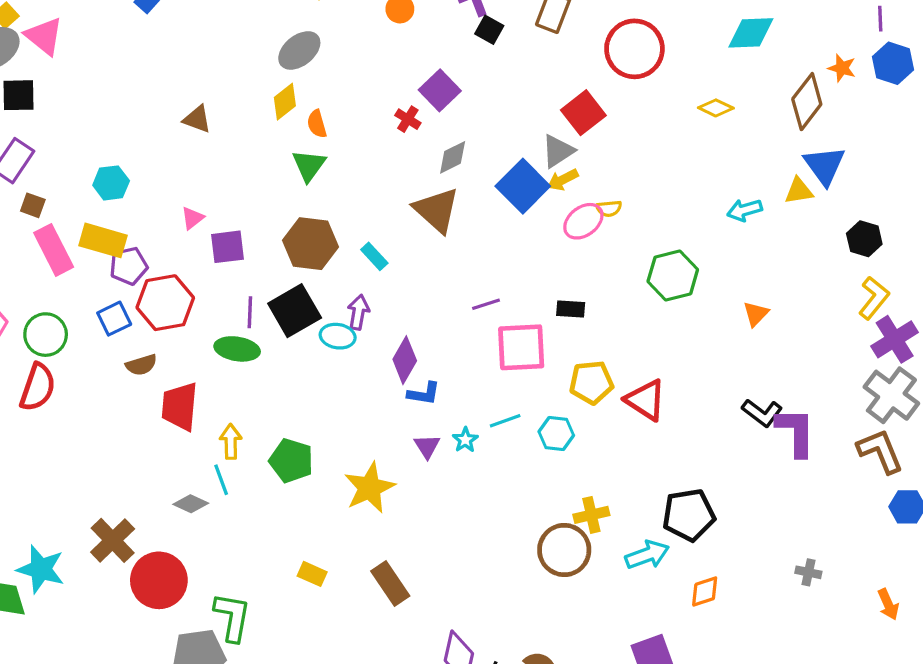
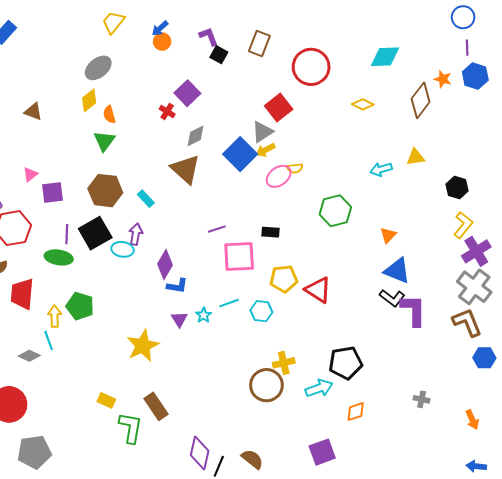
blue triangle: (824, 165) -> (397, 271), moved, turned -32
green pentagon: (291, 461) -> (80, 306), moved
green L-shape: (232, 617) -> (131, 428), moved

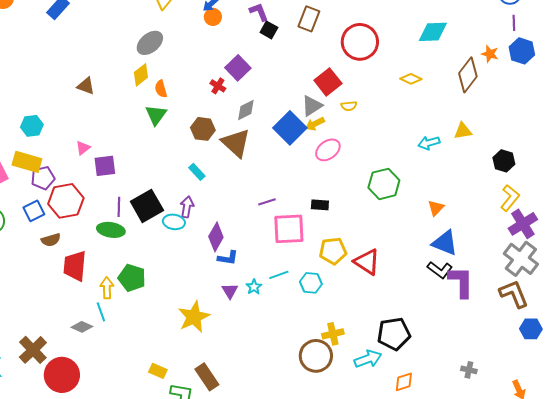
yellow semicircle: (295, 168) -> (349, 106), moved
brown hexagon: (105, 191) -> (203, 129), moved, size x0.7

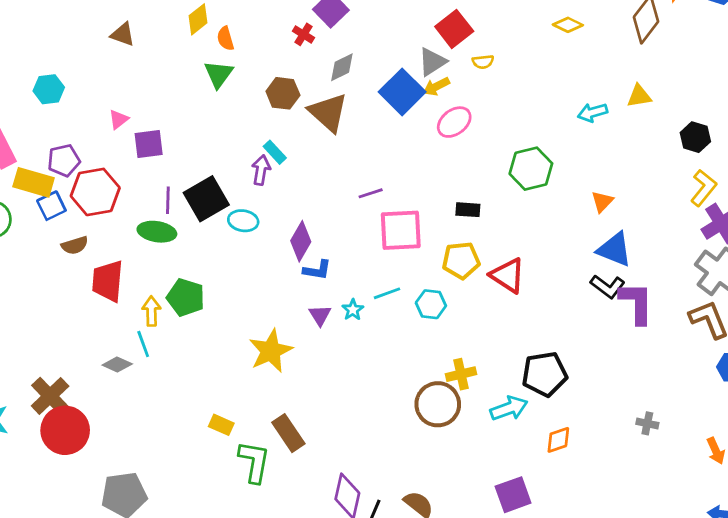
yellow rectangle: (27, 162) -> (34, 182), moved
black rectangle: (320, 205) -> (468, 210), moved
purple arrow: (187, 207) -> (261, 170), moved
red circle: (62, 375) -> (65, 430), moved

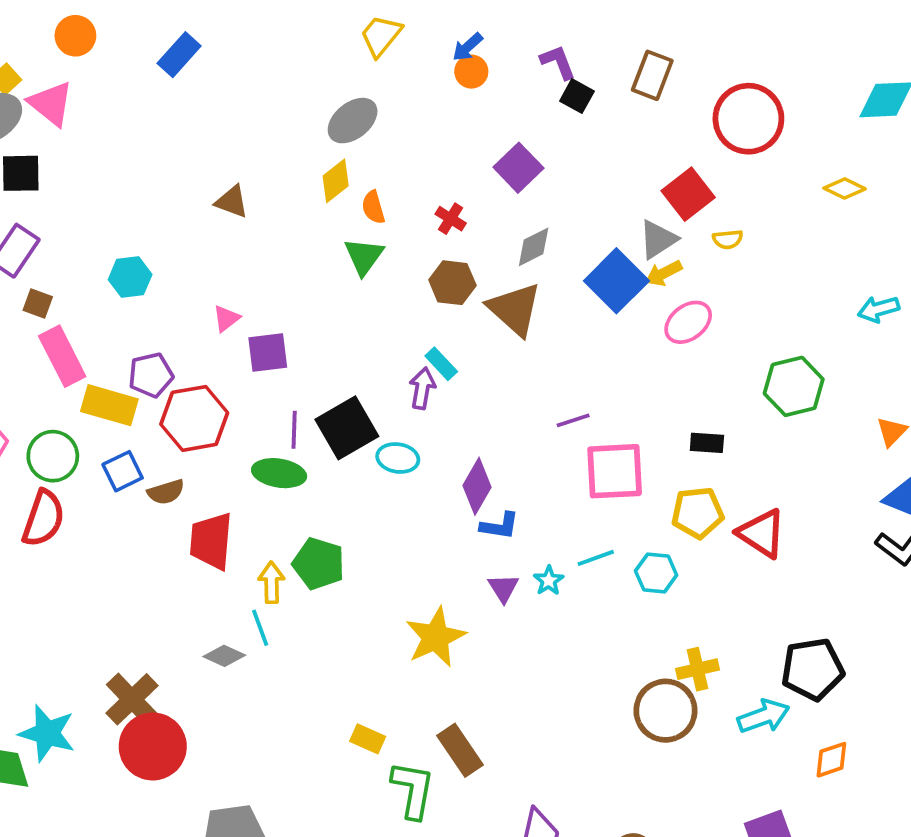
red cross: (303, 34) -> (451, 219), moved
blue square: (51, 206) -> (123, 471), moved

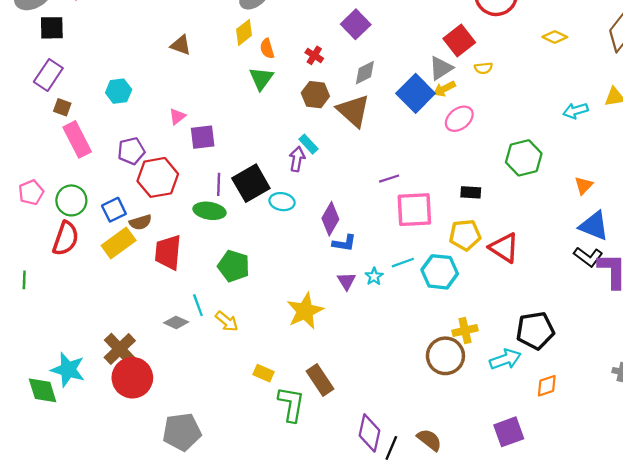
yellow rectangle: (109, 405) -> (119, 243), moved, turned -52
cyan hexagon: (656, 573) -> (440, 272), size x1.4
yellow arrow: (271, 582) -> (227, 321), moved, turned 130

